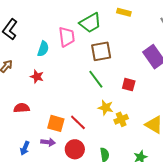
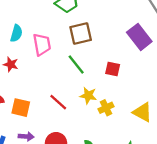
pink trapezoid: (67, 37) -> (42, 44), moved
red line: (78, 122) -> (58, 102), moved
orange square: (56, 123) -> (21, 108), moved

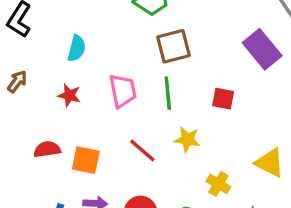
pink trapezoid: (42, 44) -> (123, 91), moved
green line: (76, 64) -> (168, 93), turned 35
yellow cross: (106, 108) -> (218, 184), moved, turned -32

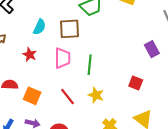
brown square: (173, 46) -> (70, 29), moved
purple rectangle: (262, 49) -> (152, 49), size x0.7
red square: (223, 99) -> (136, 83), moved

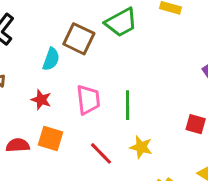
brown square: (70, 29) -> (79, 39), moved, turned 35
orange square: (32, 96) -> (51, 139), moved

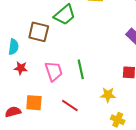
cyan semicircle: (51, 59) -> (13, 47), moved
red star: (41, 100) -> (21, 68), moved
yellow star: (141, 147) -> (108, 95), moved

